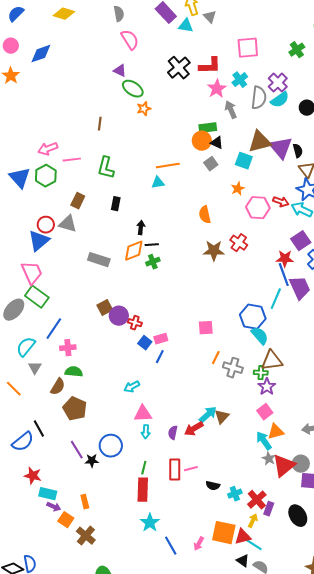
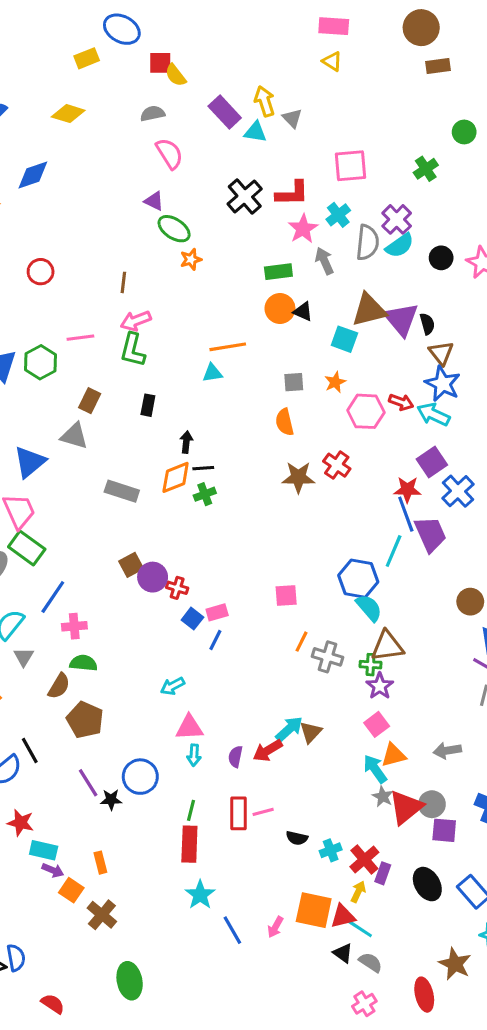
gray semicircle: (119, 14) -> (153, 114), turned -91
green rectangle: (208, 128) -> (278, 272), moved
pink arrow: (48, 149) -> (136, 321), moved
gray square: (211, 164) -> (294, 382), moved, turned 32
red circle: (46, 225) -> (41, 272), moved

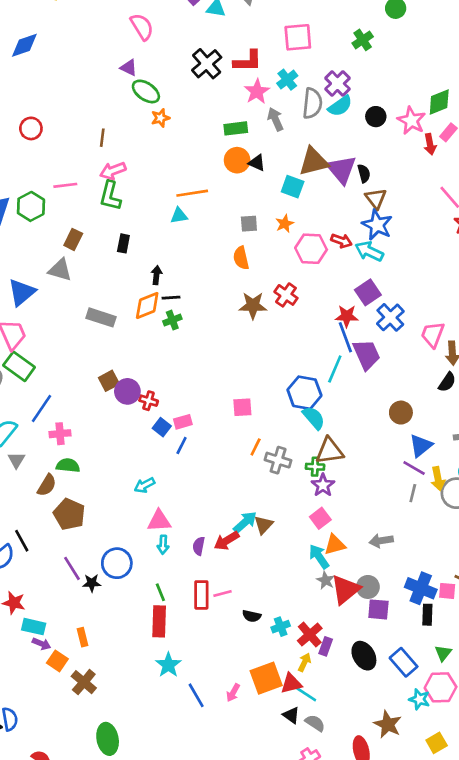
green line: (191, 810) -> (160, 592), turned -36
orange square: (314, 910) -> (266, 678), turned -32

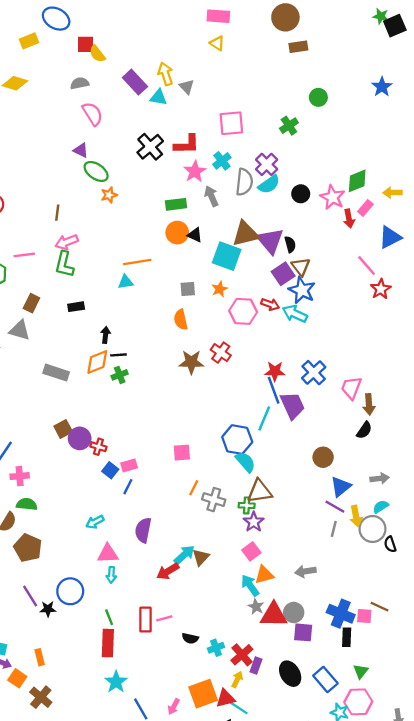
cyan square: (293, 187) -> (227, 256), size x1.4
black rectangle: (123, 243) -> (76, 307), turned 70
purple square: (368, 292) -> (283, 274), moved
purple semicircle: (199, 546) -> (143, 530), moved, size x1.5
red triangle: (345, 590) -> (274, 615), turned 40

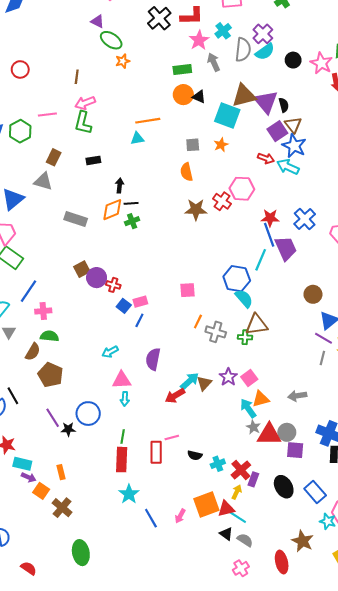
pink hexagon: (243, 311) -> (242, 189), moved
purple star: (254, 522) -> (228, 377), moved
green line: (109, 617) -> (123, 437), turned 32
red rectangle: (145, 620) -> (156, 452), moved

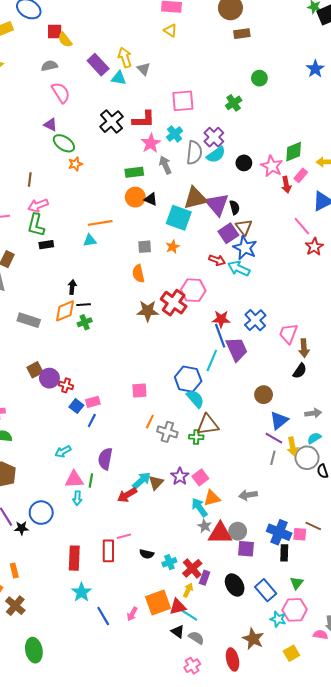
black rectangle: (93, 160) -> (46, 245), moved
red cross: (222, 201) -> (174, 303), size x1.4
green line: (123, 437) -> (91, 481), moved

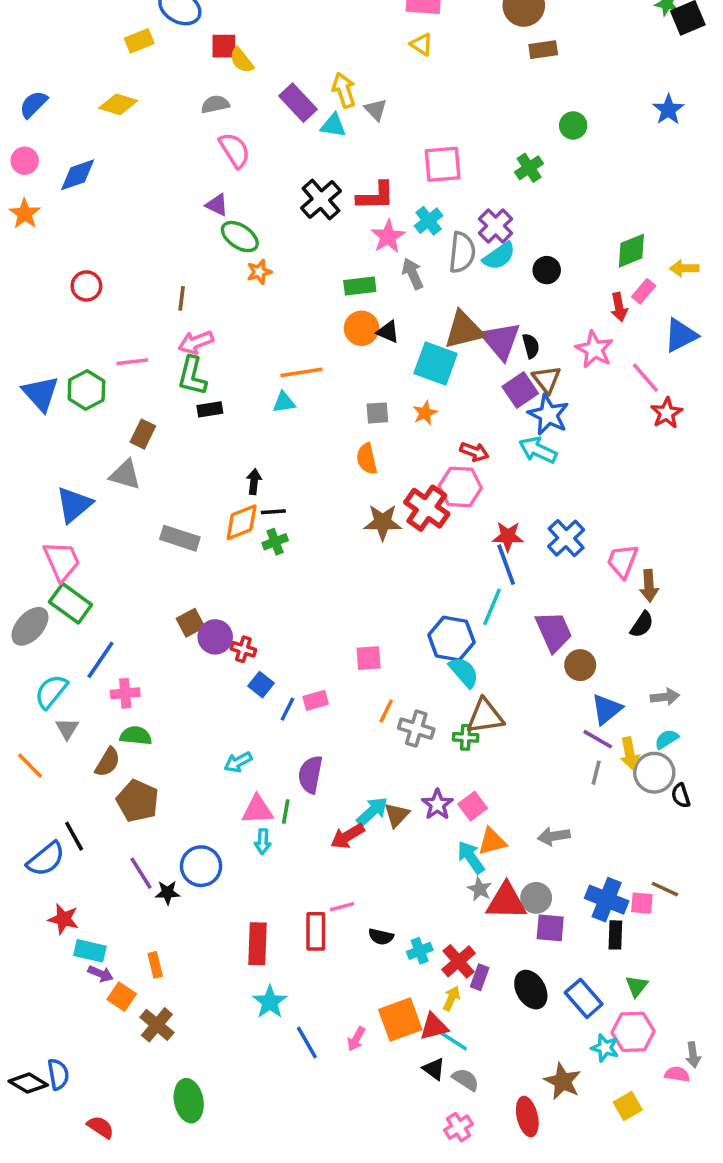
pink star: (272, 166) -> (594, 349), moved
red arrow: (217, 260) -> (474, 452), moved
purple trapezoid: (237, 349) -> (554, 632), moved
pink rectangle: (93, 402) -> (316, 700), moved

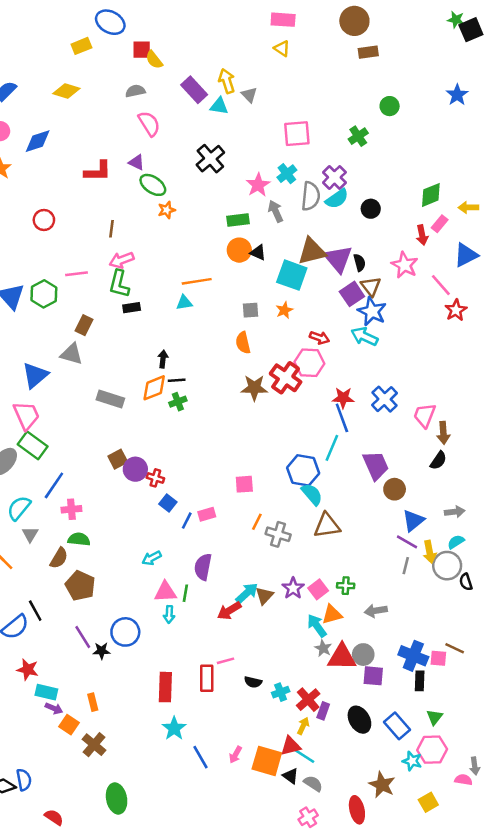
red L-shape: (376, 196) -> (98, 171), moved
green cross: (466, 737) -> (346, 586), moved
orange square: (400, 1020) -> (267, 761), moved, turned 36

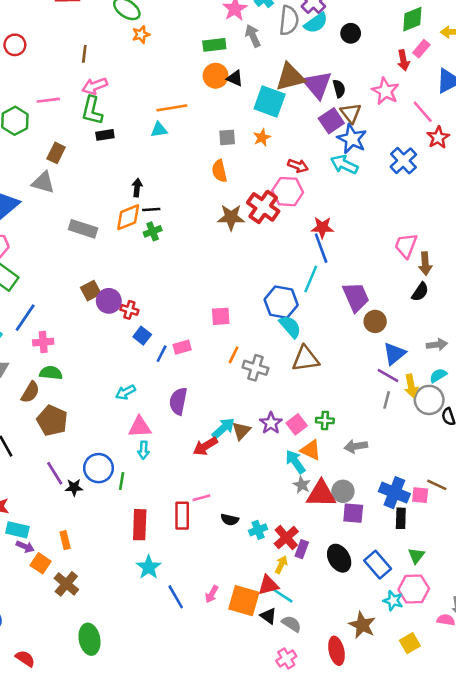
blue cross: (385, 399) -> (403, 161), moved
green line: (185, 593) -> (122, 481), moved
orange triangle: (332, 614) -> (311, 450), turned 40

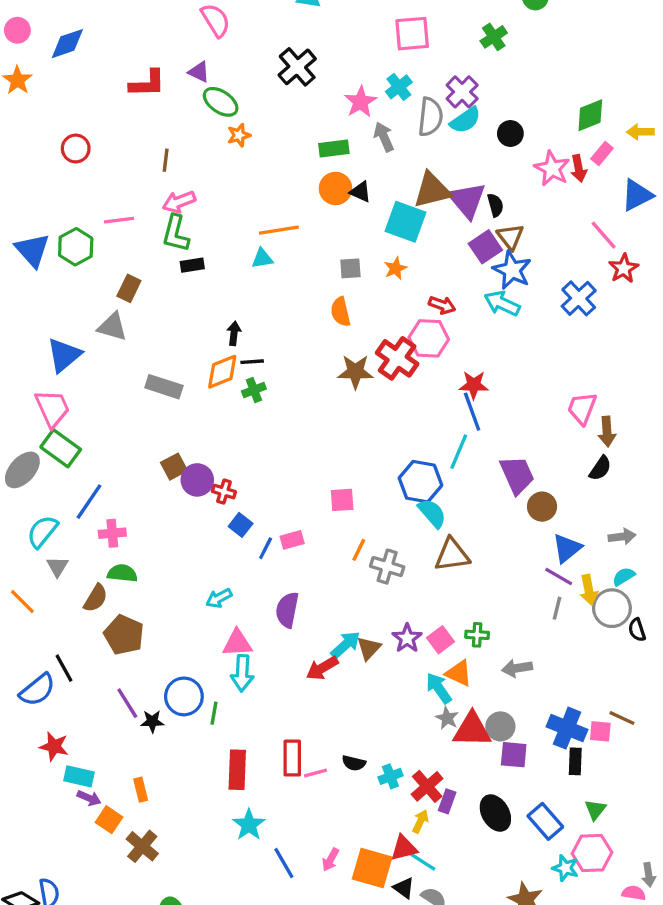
pink star: (385, 91) -> (552, 168), moved
cyan arrow: (144, 450) -> (242, 673), size x1.5
pink line: (201, 498) -> (316, 773), moved

